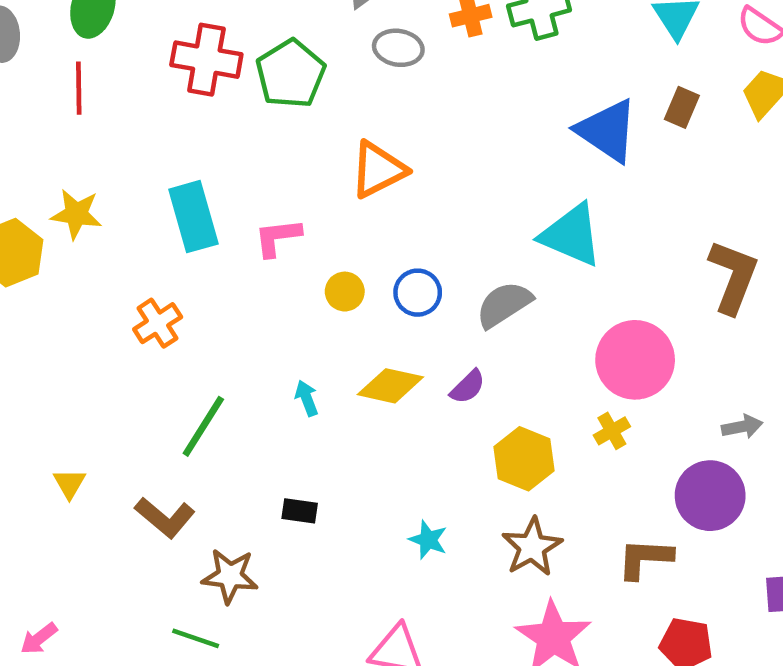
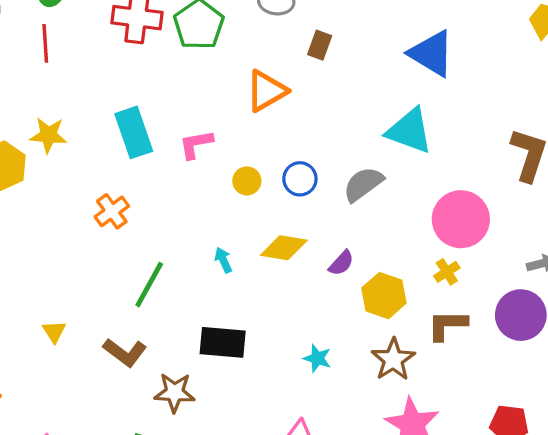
brown rectangle: (682, 107) -> (320, 45), moved
purple semicircle: (468, 387) -> (341, 263), moved
black rectangle: (300, 511) -> (223, 342), size x1.8
brown L-shape: (645, 558) -> (447, 325), moved

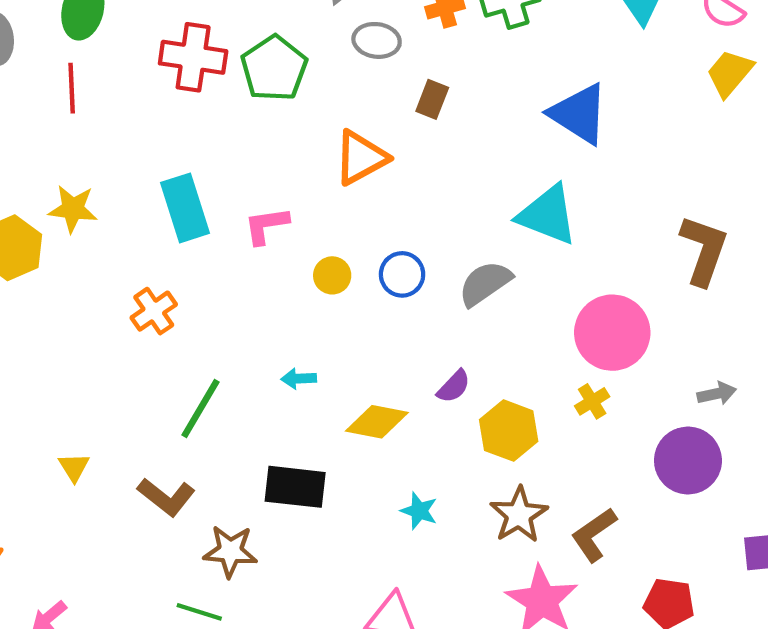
yellow diamond: (284, 248) -> (377, 422), moved
cyan arrow: (223, 260) -> (299, 379), turned -70
brown L-shape: (447, 325) -> (594, 535), moved, turned -36

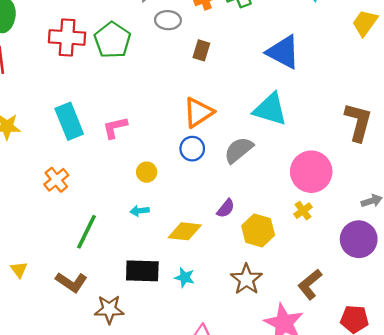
orange triangle: (361, 158) -> (198, 112), moved
yellow circle: (332, 275) -> (147, 172), moved
cyan star: (419, 511) -> (185, 278), moved
brown star: (519, 515) -> (246, 279), moved

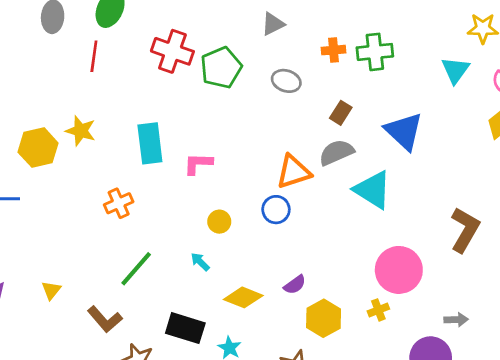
gray ellipse: (168, 20) -> (286, 81), moved
brown rectangle: (201, 50) -> (341, 113), moved
gray semicircle: (239, 150) -> (336, 152), moved
cyan arrow: (140, 211) -> (200, 262), turned 36

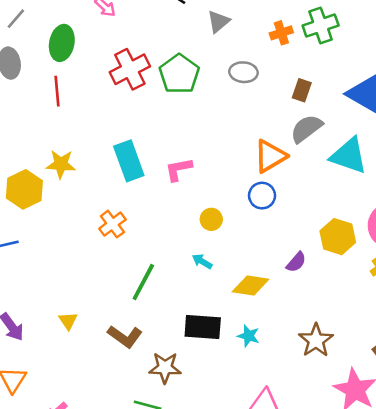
red cross: (172, 51) -> (130, 69), turned -33
yellow hexagon: (324, 318) -> (338, 237), moved

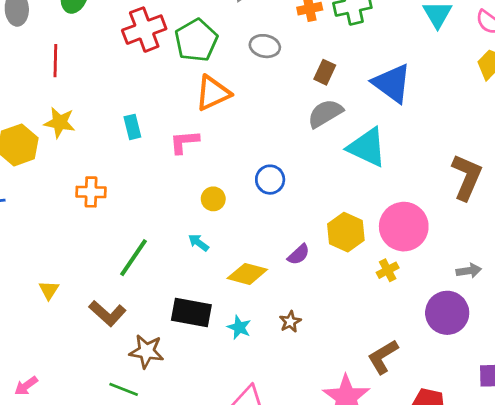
red line: (57, 91) -> (55, 61), moved
orange triangle: (270, 156) -> (213, 93), moved
cyan rectangle: (129, 161) -> (132, 127), size x0.6
orange cross: (112, 224) -> (91, 192), moved, turned 32
brown star: (316, 340) -> (290, 322), moved, size x0.6

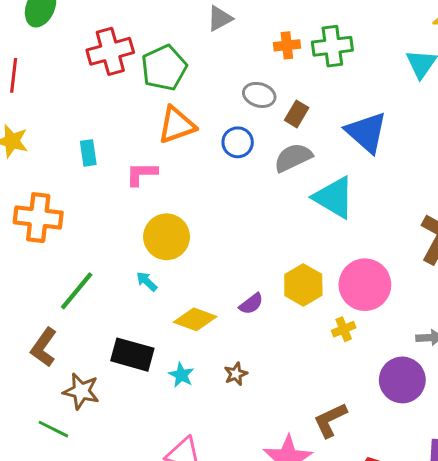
gray ellipse: (265, 46) -> (259, 95), moved
blue circle: (270, 180) -> (238, 142), moved
orange cross: (91, 192) -> (38, 218), size x1.5
yellow circle: (213, 199) -> (167, 237), size x1.8
brown L-shape: (108, 313) -> (44, 347), turned 78

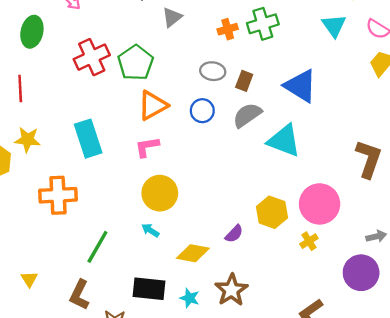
cyan rectangle: (88, 153) -> (88, 139), size x1.8
pink L-shape: (142, 174) -> (147, 147), moved
brown star: (236, 374) -> (231, 290), size x1.8

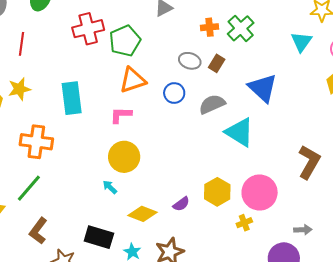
green cross: (263, 24) -> (241, 28), turned -36
brown rectangle: (244, 81) -> (217, 63), moved
yellow star: (27, 140) -> (19, 89), turned -30
green line: (97, 247) -> (29, 188), moved

